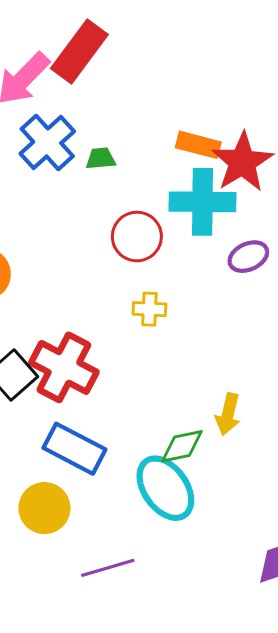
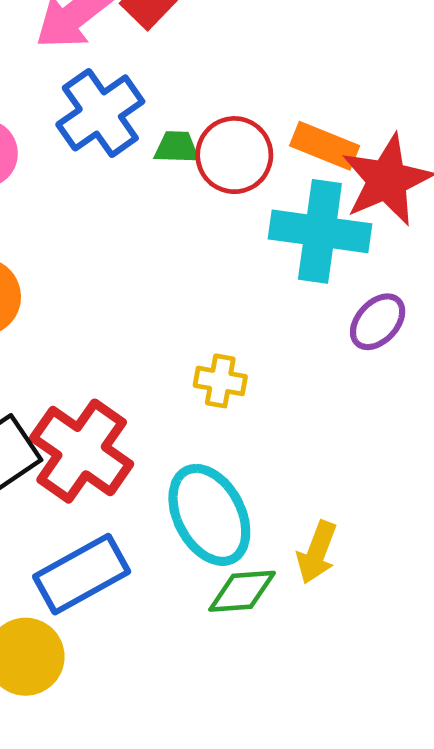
red circle: (137, 237) -> (234, 155), moved
purple ellipse: (248, 257) -> (378, 322), turned -30
blue rectangle: (74, 449) -> (82, 574), turned -64
cyan ellipse: (165, 488) -> (209, 515), moved

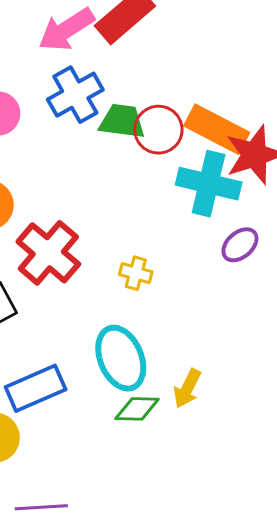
orange rectangle: (325, 146) -> (217, 129), size x1.5
green trapezoid: (177, 147) -> (122, 121), size x1.6
red cross: (82, 451) -> (48, 253), moved

